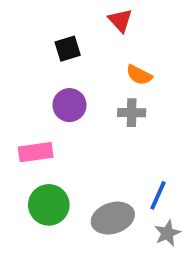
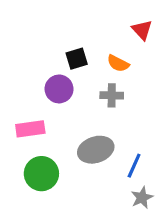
red triangle: (120, 20) -> (142, 30), moved
black square: (68, 49) -> (77, 59), moved
gray ellipse: (113, 218) -> (96, 150), moved

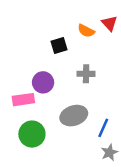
orange semicircle: (118, 63) -> (86, 31), moved
purple circle: (59, 89) -> (43, 82), moved

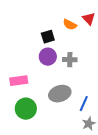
purple circle: (43, 82) -> (48, 57), moved

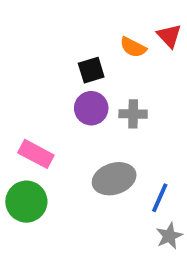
pink rectangle: (19, 81) -> (36, 154), turned 36
green circle: (26, 109) -> (26, 202), moved

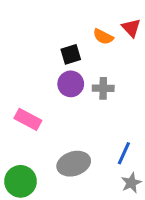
gray ellipse: (114, 179) -> (74, 164), moved
green circle: (26, 202) -> (21, 181), moved

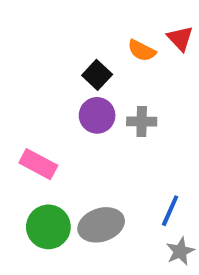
black square: (71, 54) -> (97, 75), turned -30
green circle: (21, 181) -> (48, 227), moved

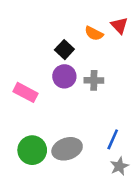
pink rectangle: (38, 164) -> (25, 92), moved

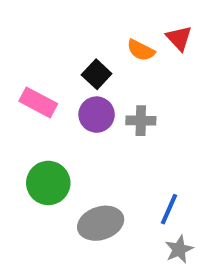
pink rectangle: (25, 92) -> (38, 102), moved
green circle: (32, 150) -> (48, 183), moved

